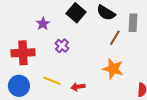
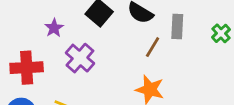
purple cross: (62, 46) -> (80, 58), size x1.5

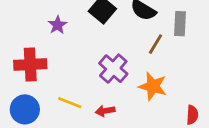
purple cross: (80, 58) -> (113, 69), moved

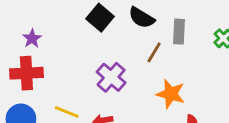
purple star: (57, 25) -> (32, 38), moved
orange star: (153, 86) -> (171, 94), moved

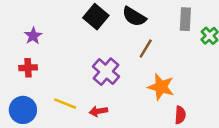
gray rectangle: (179, 32) -> (185, 19), moved
red cross: (26, 73) -> (28, 68), size x0.6

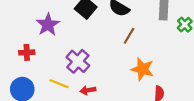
purple star: (33, 36) -> (48, 25), moved, size x1.5
purple cross: (106, 72) -> (78, 61), moved

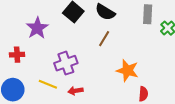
brown line: (129, 36) -> (104, 39), moved
purple cross: (78, 61) -> (66, 63), turned 30

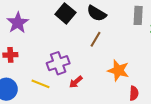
purple star: (37, 28) -> (18, 23), moved
red arrow: (75, 91) -> (76, 82), moved, turned -32

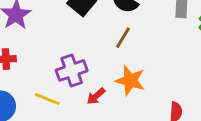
orange star: (118, 70) -> (130, 80), moved

